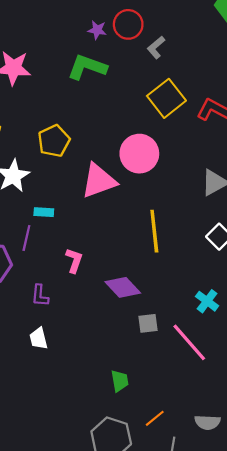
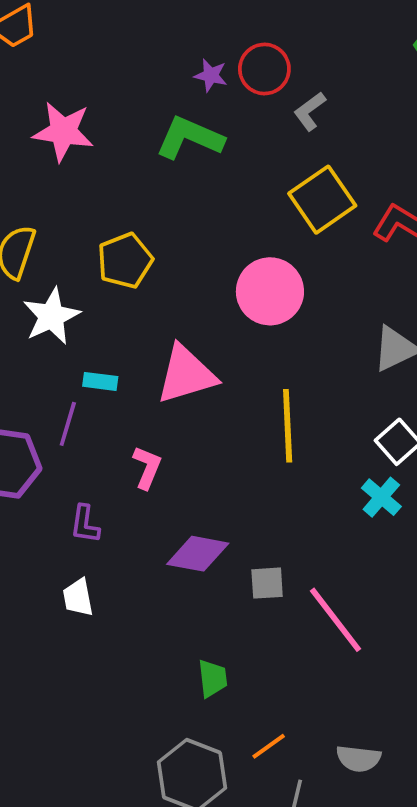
pink triangle: (99, 181) -> (186, 374), moved
purple diamond: (123, 287) -> (198, 554), moved, turned -40
cyan cross: (207, 301) -> (381, 497), moved

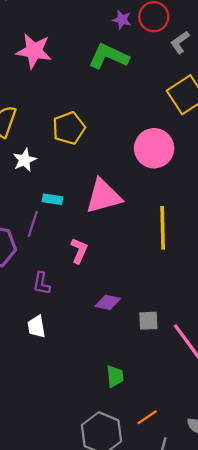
white star: (51, 316) -> (25, 160), size x0.7
purple diamond: (198, 554) -> (108, 302), size x0.7

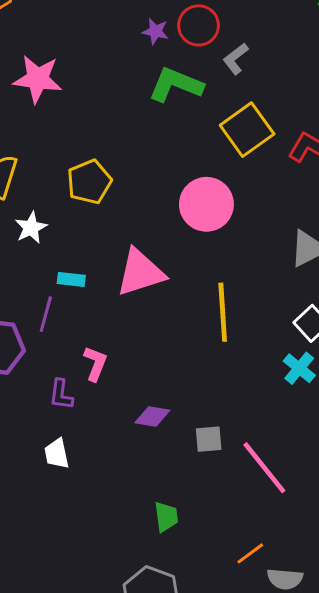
green L-shape: (109, 56) -> (176, 85), moved
pink L-shape: (79, 251) -> (95, 364), moved
orange line: (147, 417) -> (250, 553), moved

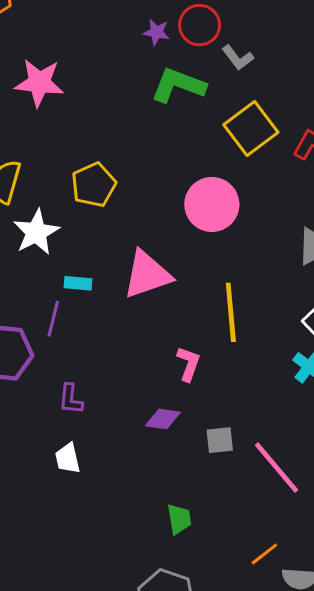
gray L-shape: (236, 59) -> (238, 58), turned -88
white star: (31, 228) -> (36, 232), size x1.4
pink L-shape: (95, 364) -> (189, 364), moved

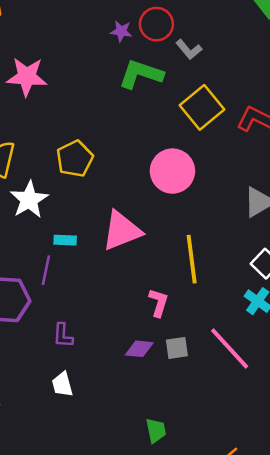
gray square: (220, 440) -> (177, 348), moved
pink line: (276, 467) -> (230, 349), moved

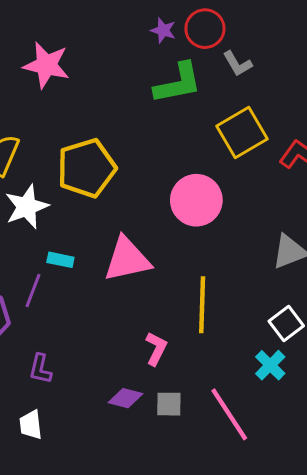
green L-shape: (141, 74) -> (178, 83), turned 141
yellow pentagon: (75, 159) -> (86, 168), size x1.4

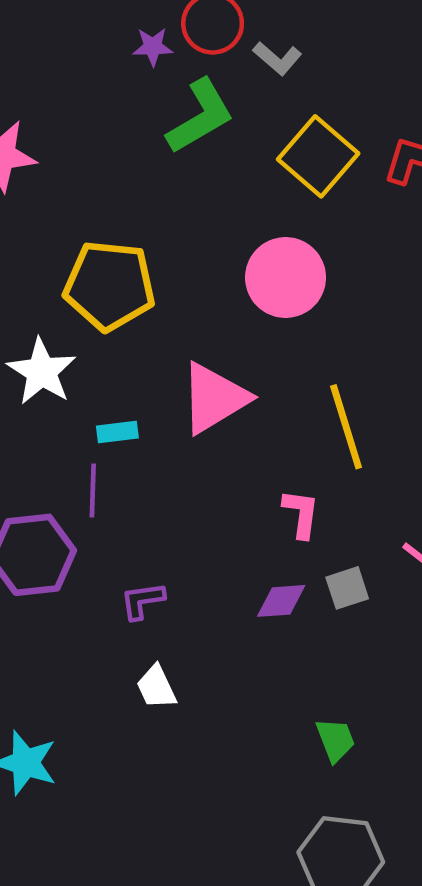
yellow pentagon: (86, 168) -> (110, 286), turned -30
purple L-shape: (40, 369) -> (142, 601), turned 88

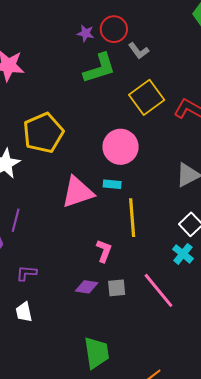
yellow pentagon: (110, 286) -> (43, 133), turned 30
cyan rectangle: (117, 432) -> (112, 184), moved
green trapezoid: (335, 740) -> (97, 353), size x1.6

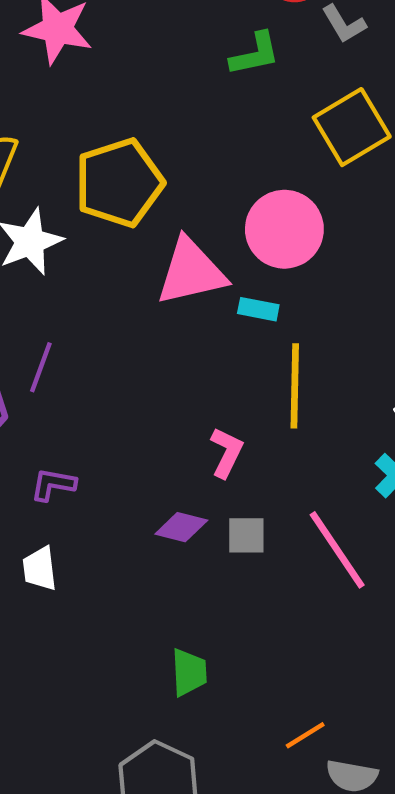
green L-shape: (99, 68) -> (255, 54), size x0.7
pink triangle: (78, 192) -> (191, 272), moved
green trapezoid: (97, 353) -> (189, 672), size x0.7

